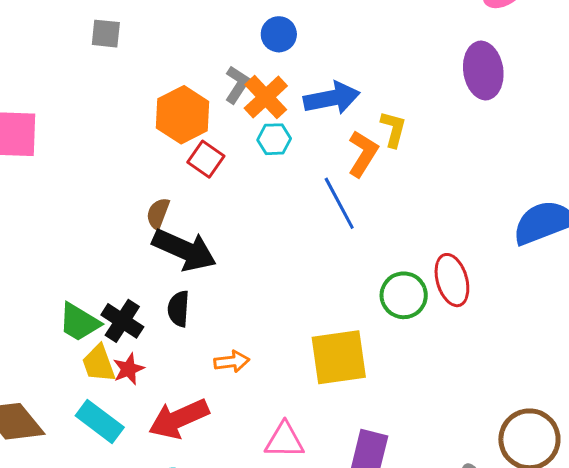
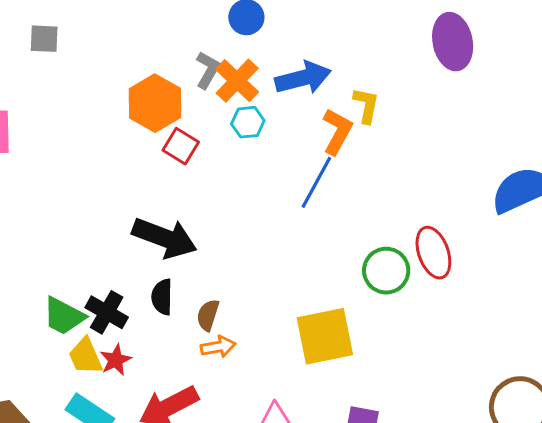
gray square: (106, 34) -> (44, 39), moved
blue line: (339, 203) -> (316, 182), turned 60
brown semicircle: (158, 213) -> (208, 315), moved

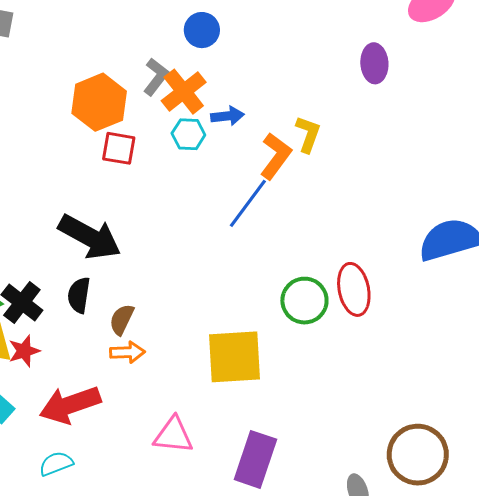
purple ellipse: (453, 42) -> (374, 63), moved, size x0.7
blue arrow: (303, 78) -> (227, 116), moved, size x0.6
red square: (181, 146) -> (119, 148), turned -30

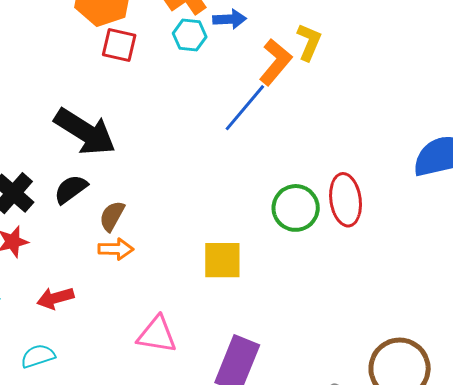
black semicircle: (79, 295) -> (71, 189), turned 42
yellow square: (235, 357) -> (222, 260), size x0.7
red arrow: (70, 405) -> (55, 298), size x0.6

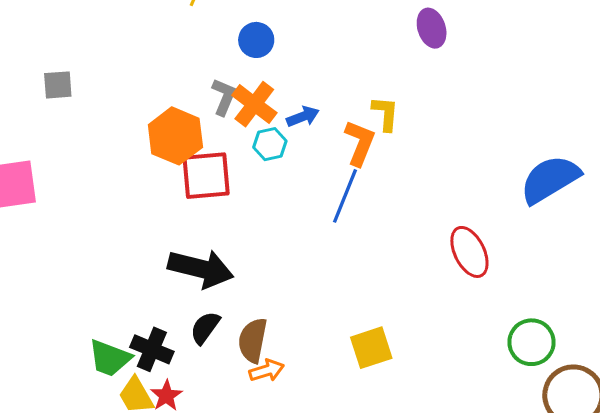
red square: (119, 45) -> (206, 176), size x1.5
green circle: (296, 208) -> (532, 342), moved
brown semicircle: (112, 216) -> (253, 340), size x1.4

